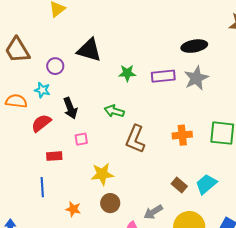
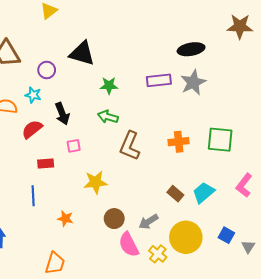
green star: (127, 73) -> (109, 86), moved
brown circle: (110, 203) -> (114, 219), moved

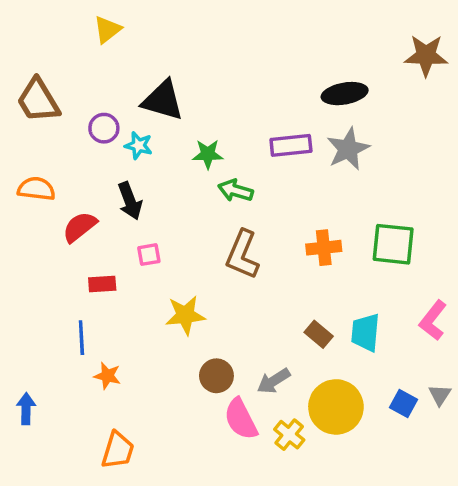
cyan star: (33, 95) -> (139, 145), moved
green arrow: (108, 117) -> (236, 190), moved
cyan trapezoid: (204, 193) -> (365, 332), turned -45
orange star: (65, 219) -> (107, 376), moved
gray triangle: (248, 247) -> (440, 395), moved

